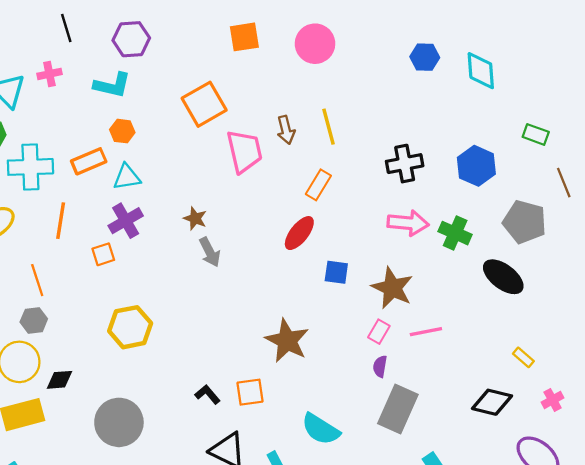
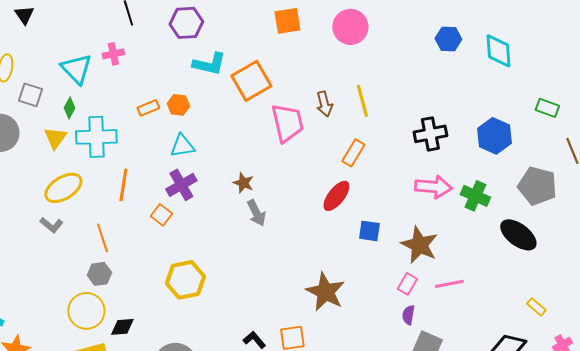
cyan L-shape: (112, 85) -> (209, 64), moved
orange rectangle: (89, 161) -> (148, 108), moved, size x0.7
orange square: (103, 254) -> (161, 215), turned -35

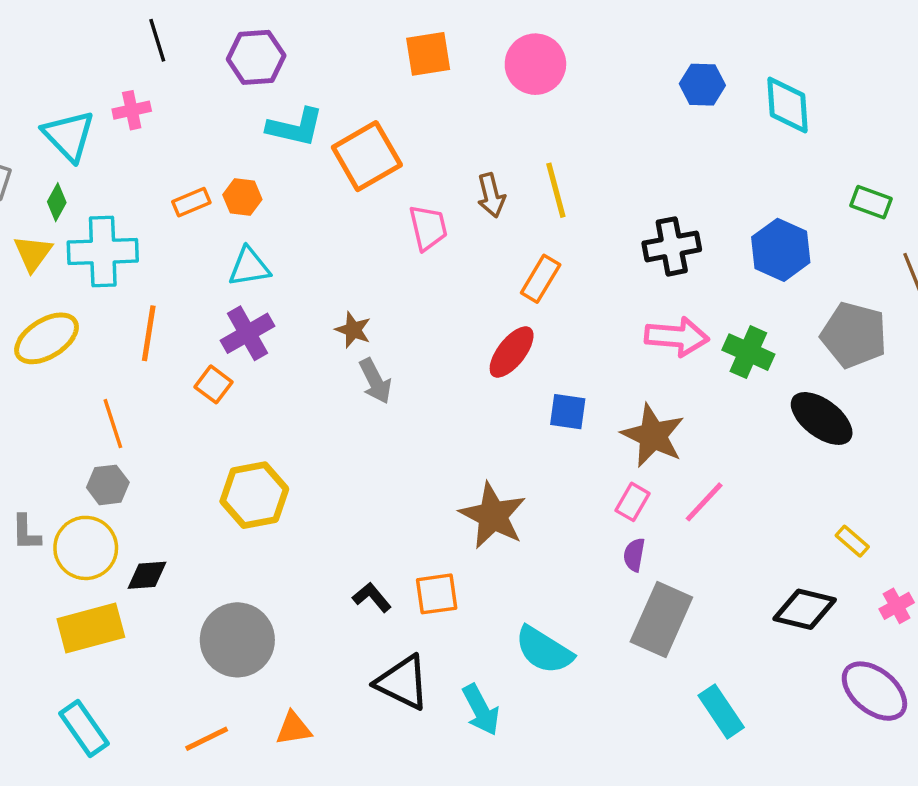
pink trapezoid: (287, 123) -> (428, 228), size x0.7
gray L-shape: (51, 225) -> (26, 533), moved, turned 50
pink line: (449, 284) -> (704, 502), turned -36

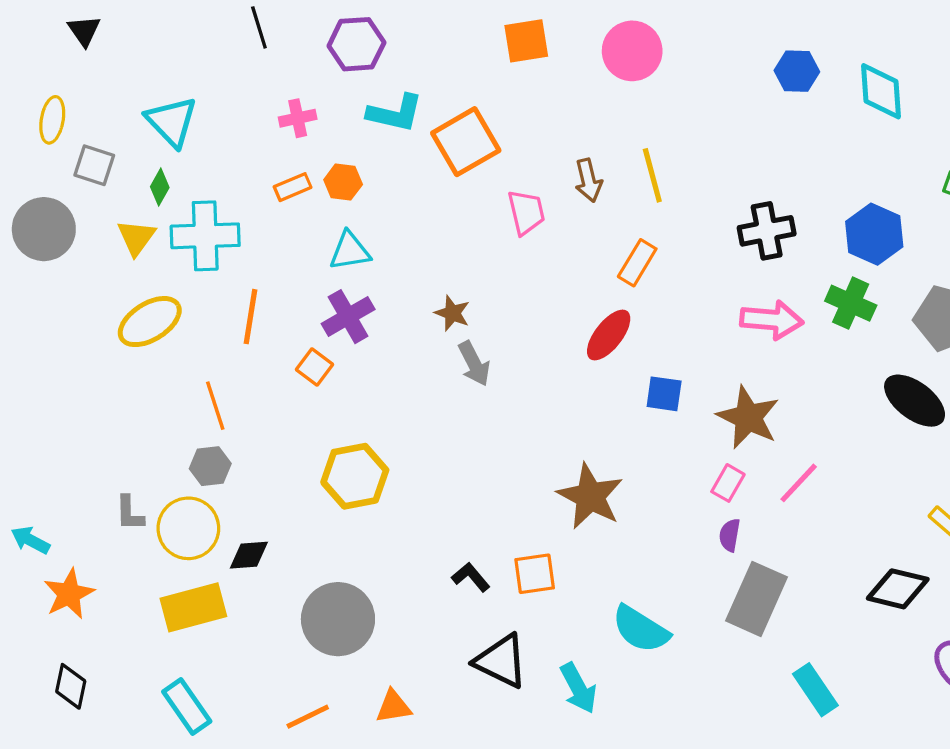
pink cross: (132, 110) -> (298, 118), moved
green cross: (748, 352) -> (851, 303), moved

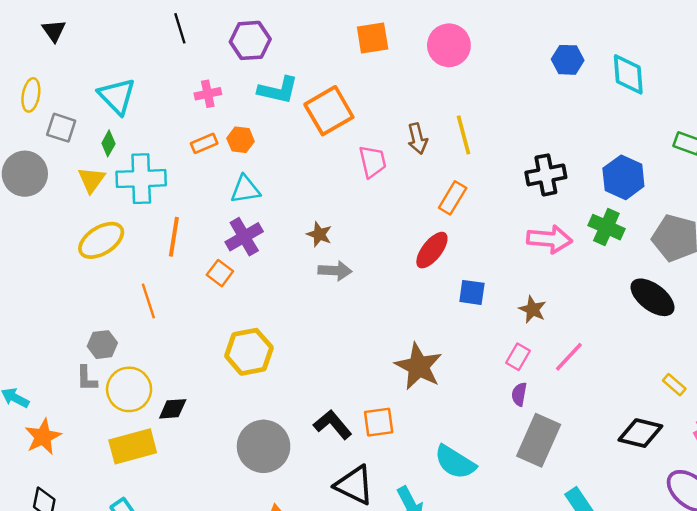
gray arrow: (474, 364) -> (335, 271), turned -60
brown star: (748, 417) -> (533, 309), size x0.6
gray hexagon: (210, 466) -> (102, 345), moved
black L-shape: (471, 577) -> (333, 425), size x1.4
gray circle: (338, 619) -> (264, 446), moved

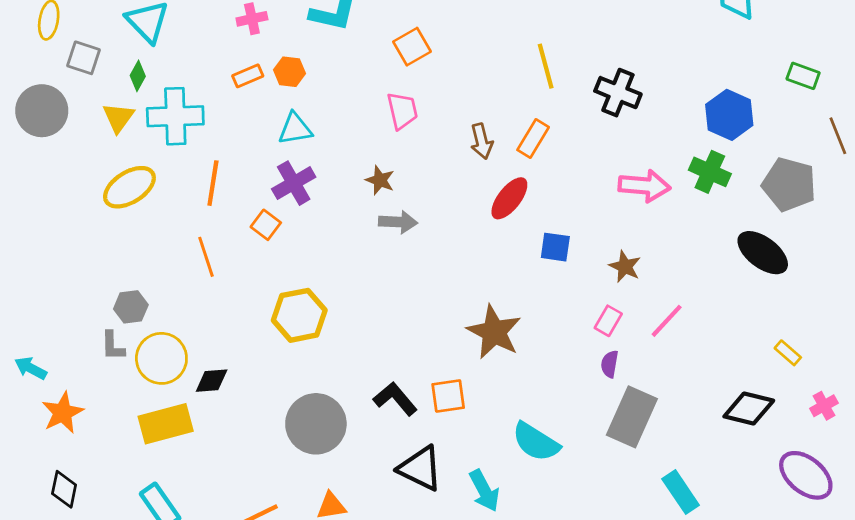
orange square: (329, 111) -> (412, 47), moved, size x0.7
brown arrow: (417, 139) -> (482, 141), moved
pink trapezoid: (373, 162) -> (402, 111), moved
black cross: (546, 175) -> (618, 93), moved, turned 33
orange line: (148, 301) -> (206, 257), moved

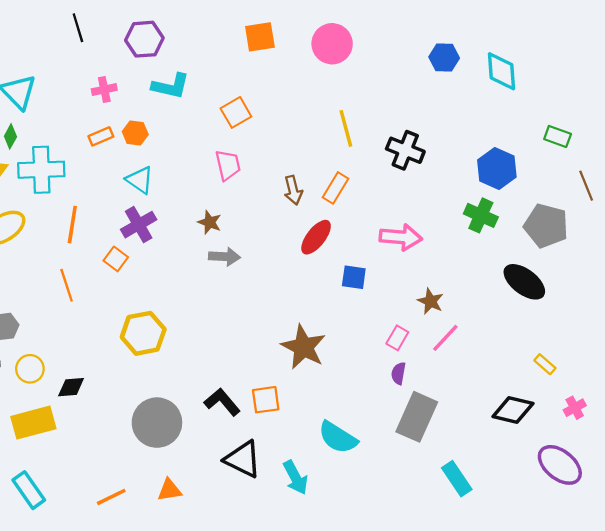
cyan triangle: (295, 129) -> (140, 180), turned 44
pink arrow: (644, 186) -> (401, 237), moved
brown star: (625, 267) -> (430, 301), moved
yellow circle: (161, 358) -> (30, 369), size x0.7

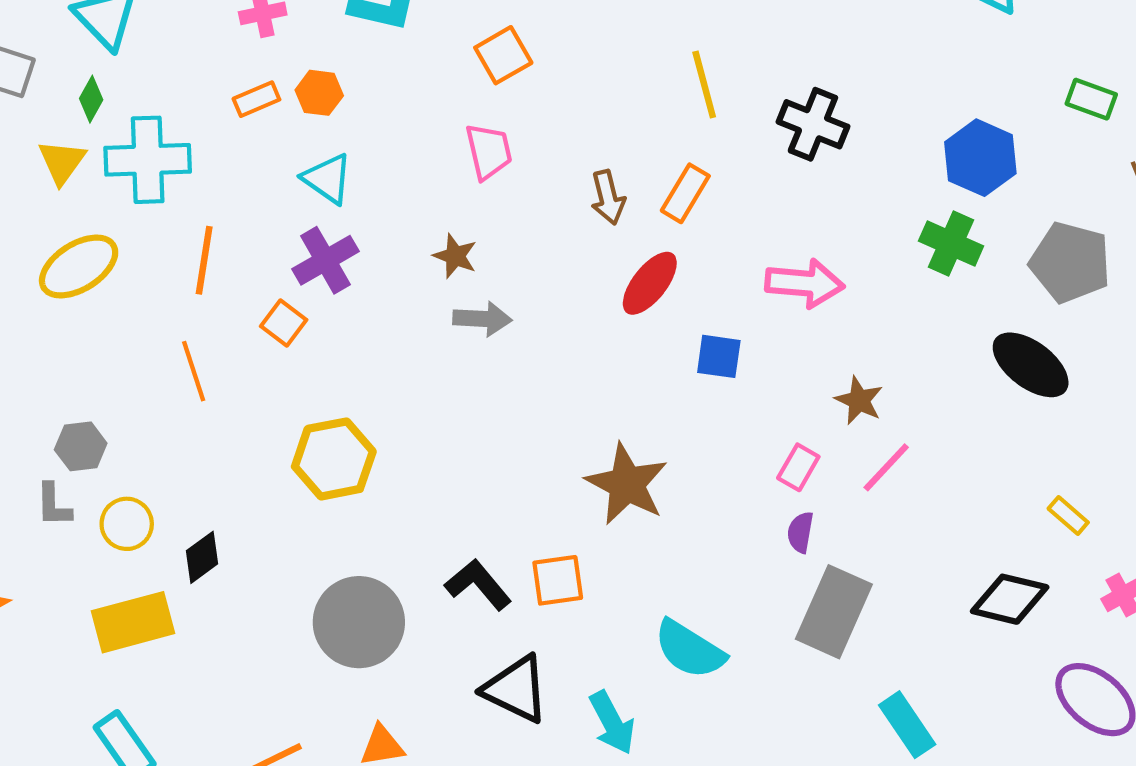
black diamond: (71, 387) -> (202, 557), turned -32

